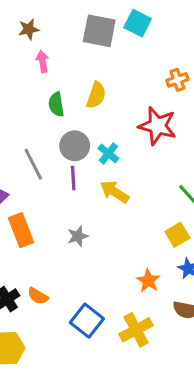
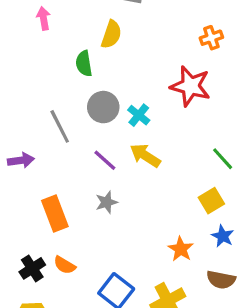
pink arrow: (42, 61) -> (44, 18), moved
yellow semicircle: (96, 95) -> (111, 34), moved
purple line: (73, 178) -> (105, 160), moved, turned -45
orange rectangle: (21, 230) -> (55, 214), moved

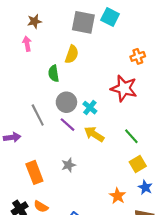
green line: (223, 159) -> (131, 136), moved
purple line: (105, 160) -> (68, 125), moved

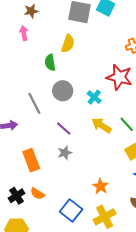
cyan cross: (90, 108) -> (94, 97), moved
purple line: (68, 125) -> (64, 129), moved
yellow arrow: (94, 134) -> (102, 125), moved
orange star: (118, 196) -> (100, 186), moved

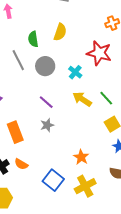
yellow semicircle: (68, 44) -> (60, 32), moved
gray line: (34, 103) -> (18, 60), moved

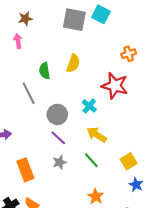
gray circle: (45, 66) -> (57, 114), moved
green line: (106, 98) -> (91, 160), moved

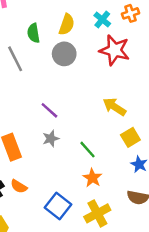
cyan cross: (89, 106) -> (102, 20), moved
gray circle: (57, 114) -> (64, 54), moved
yellow arrow: (97, 135) -> (115, 107), moved
green line: (91, 160) -> (88, 150), moved

